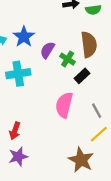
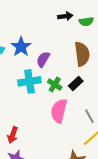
green cross: (68, 59) -> (55, 85), moved
cyan cross: (18, 74) -> (29, 81), moved

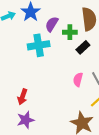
green cross: (55, 85) -> (70, 32), moved, turned -32
pink semicircle: (59, 111) -> (78, 80), moved, size x0.6

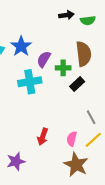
pink semicircle: (78, 80) -> (72, 139), moved
red arrow: (22, 97) -> (43, 137), moved

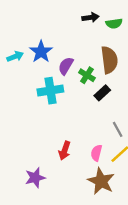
green cross: (63, 68) -> (87, 75), turned 32

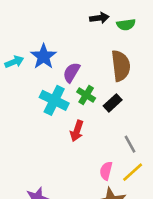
green cross: (87, 75) -> (86, 95), moved
cyan cross: (50, 91) -> (54, 100), turned 35
red arrow: (65, 151) -> (77, 131), moved

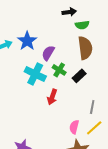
green semicircle: (126, 25) -> (82, 25), moved
gray line: (130, 144) -> (92, 107), turned 40

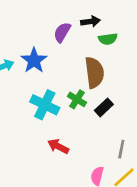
brown semicircle: (85, 48) -> (94, 73), moved
purple semicircle: (48, 53) -> (62, 32), moved
red arrow: (52, 97) -> (58, 146), moved, turned 98

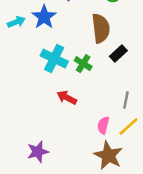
green cross: (77, 99) -> (83, 64), moved
black rectangle: (104, 107) -> (118, 53), moved

